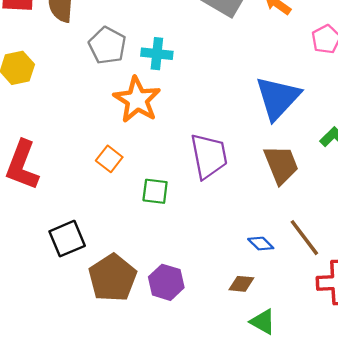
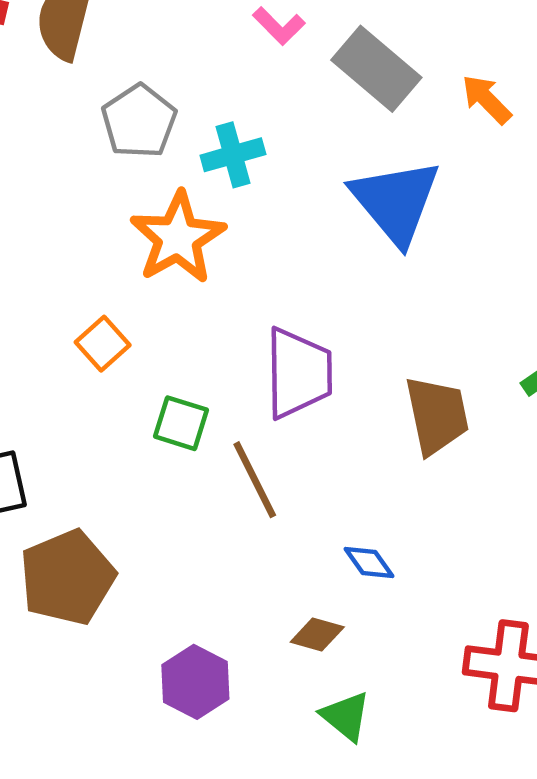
cyan cross: (157, 54) -> (233, 155), turned -32
blue triangle: (278, 98) -> (396, 201), moved, turned -33
brown line: (304, 238) -> (255, 480), moved
purple hexagon: (166, 282) -> (195, 682), moved

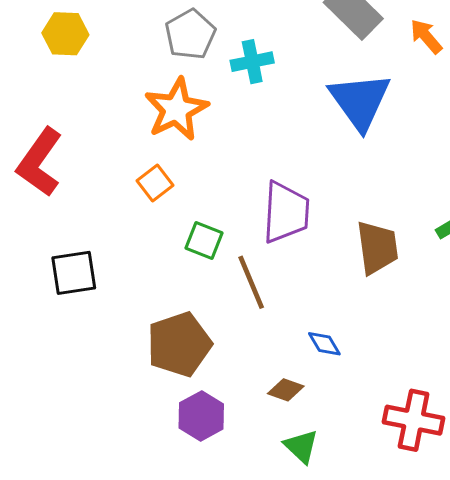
orange star: (178, 238) -> (176, 109), moved
brown pentagon: (67, 577) -> (179, 344), moved

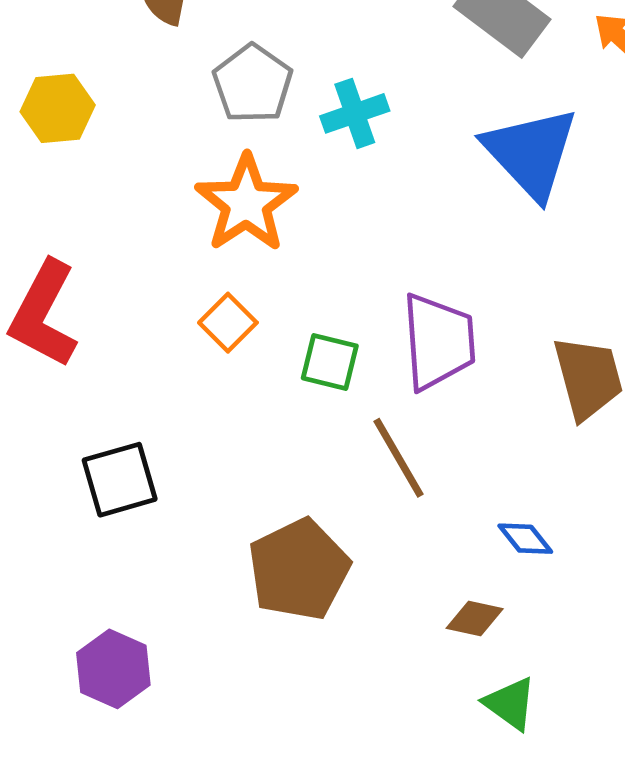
green square: (204, 240) -> (330, 362), moved
purple hexagon: (201, 416) -> (113, 669), moved

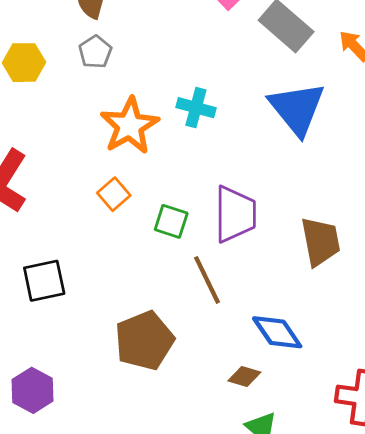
gray pentagon: (253, 84) -> (95, 52), moved, size x0.7
cyan cross: (355, 113) -> (196, 108), moved, turned 30
blue diamond: (525, 539) -> (277, 332), size x1.6

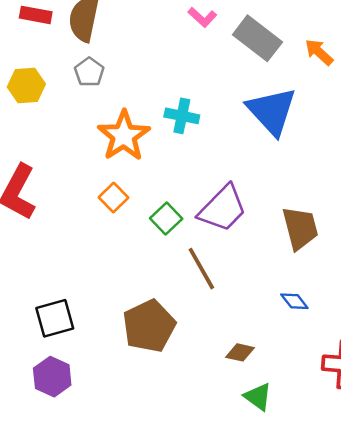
purple trapezoid: (235, 214) -> (223, 209), turned 48
green square: (171, 221) -> (166, 219), turned 32
black square: (44, 281) -> (55, 318), moved
blue diamond: (277, 332) -> (294, 301), moved, size x0.6

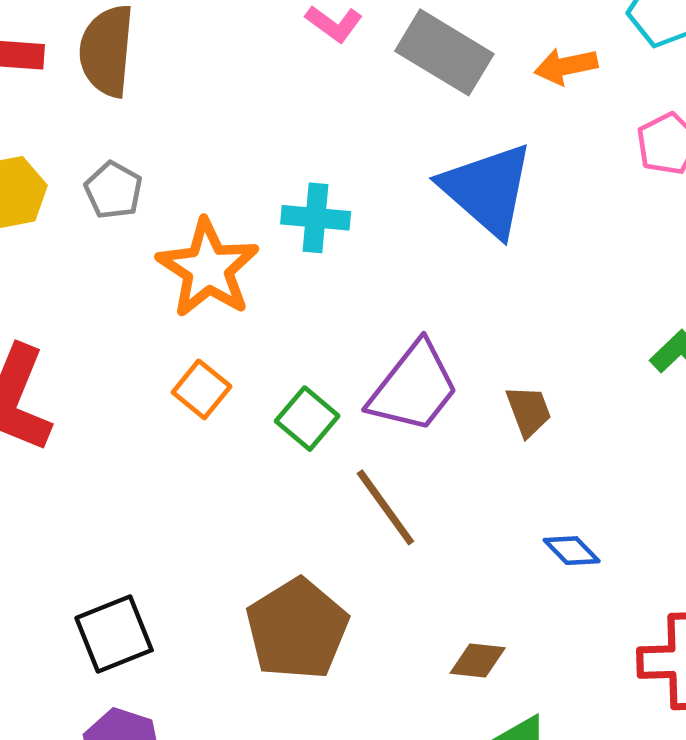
orange arrow: (319, 52) -> (566, 66), turned -48
gray pentagon: (89, 72) -> (114, 190), moved
brown trapezoid: (300, 228) -> (529, 411), moved, size x0.6

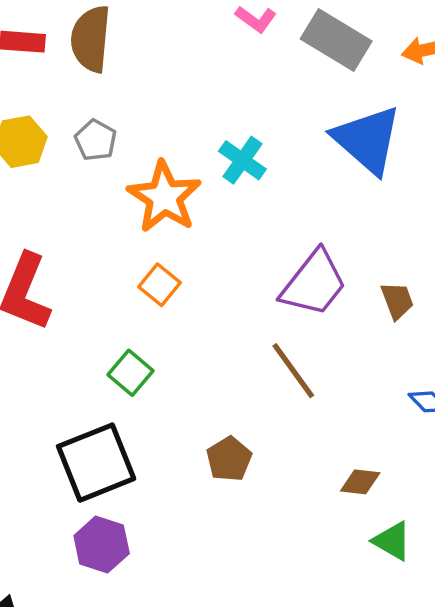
cyan cross: (316, 218) -> (242, 160), turned 30
green square: (307, 419) -> (130, 373), moved
brown pentagon: (297, 629) -> (229, 459), size x0.6
black square: (114, 634) -> (96, 463), size x1.4

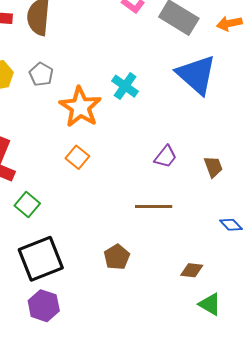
purple trapezoid: (314, 283) -> (166, 157), size x0.6
brown line: (293, 371) -> (154, 207), turned -54
green square: (130, 373) -> (27, 204), moved

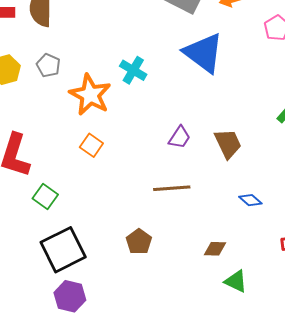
brown trapezoid: (213, 167) -> (228, 144), size x1.4

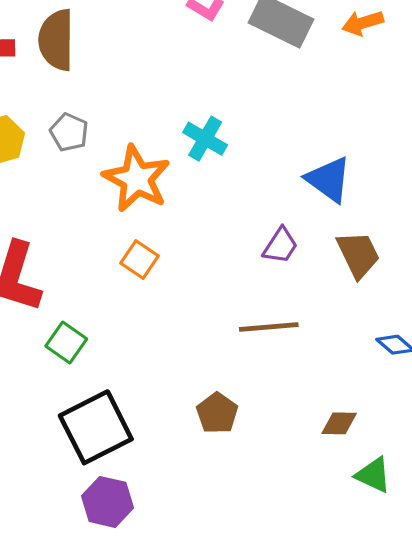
blue triangle: (204, 53) -> (329, 179), moved, size x0.7

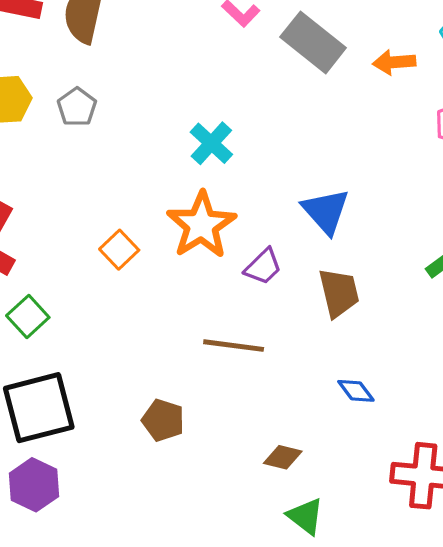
orange star: (137, 179) -> (201, 225), moved
brown pentagon: (217, 413) -> (163, 420), turned -30

